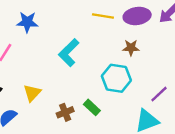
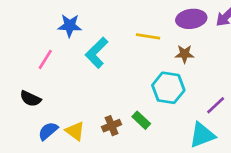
yellow line: (103, 16) -> (148, 36), moved
cyan L-shape: (69, 53) -> (97, 53), moved
yellow triangle: (32, 93) -> (75, 131), moved, turned -36

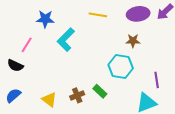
yellow line: (148, 36) -> (98, 15), moved
black semicircle: (30, 99) -> (15, 65), moved
purple line: (216, 105) -> (157, 80), turned -56
blue semicircle: (48, 131) -> (13, 95), moved

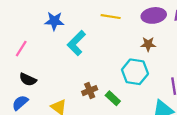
pink line: (27, 45) -> (21, 49), moved
black semicircle: (15, 65) -> (28, 79), moved
brown cross: (77, 95) -> (90, 91), moved

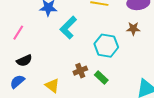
cyan hexagon: (135, 72) -> (106, 46), moved
black semicircle: (28, 79) -> (24, 61), turned -49

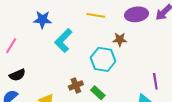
brown star: (133, 29) -> (120, 39), moved

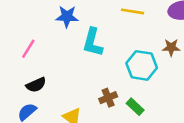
brown star: (120, 39) -> (171, 47), moved
cyan L-shape: (63, 40) -> (93, 42), turned -30

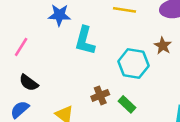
brown star: (171, 47) -> (163, 46), turned 30
black semicircle: (36, 85) -> (29, 83), turned 60

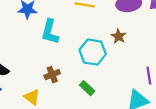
brown cross: (100, 95) -> (52, 75), moved

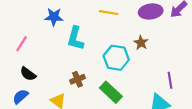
green rectangle: (87, 88) -> (111, 92), size x1.5

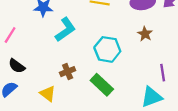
cyan L-shape: (75, 38) -> (65, 29), turned -140
brown star: (141, 43) -> (145, 34), moved

